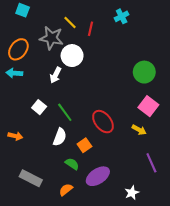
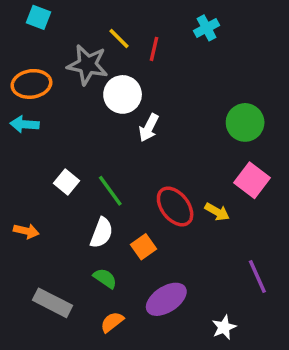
orange ellipse: (18, 49) -> (31, 84), turned 45
white arrow: (56, 75) -> (149, 128), moved
yellow arrow: (139, 130) -> (217, 212), moved
green semicircle: (72, 164) -> (105, 278), moved

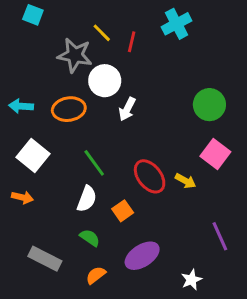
cyan cross: (207, 28) -> (177, 24), size x1.4
orange ellipse: (31, 84) -> (69, 109), moved
white square: (66, 182) -> (33, 155), moved, size x1.5

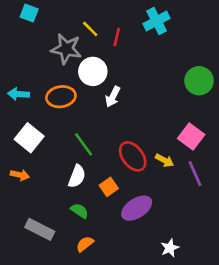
green circle: (209, 105) -> (199, 81), moved
purple line: (220, 236) -> (195, 174), moved
purple ellipse: (142, 256) -> (137, 208), moved

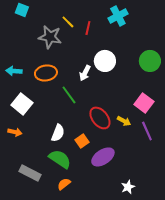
white circle: (93, 71) -> (105, 61), moved
green line: (84, 144) -> (69, 95), moved
green semicircle: (80, 211) -> (60, 159), size x1.6

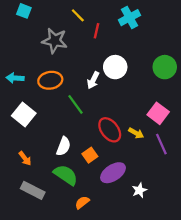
yellow line: (68, 22) -> (78, 15), moved
orange arrow: (15, 132) -> (25, 158), moved, turned 40
orange semicircle: (64, 184) -> (82, 202), moved
white star: (128, 187) -> (139, 190), moved

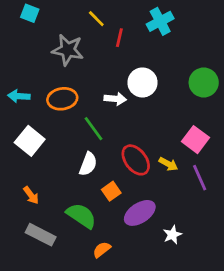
white arrow: (93, 80) -> (115, 99), turned -112
white semicircle: (63, 146) -> (88, 164), moved

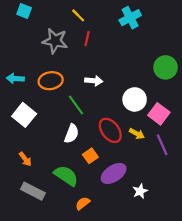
red line: (119, 38) -> (87, 39), moved
white circle: (142, 82) -> (135, 99), moved

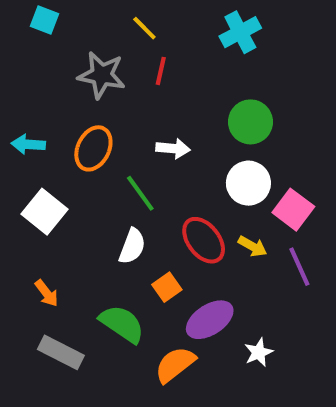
green circle: (166, 67) -> (250, 122), moved
orange ellipse: (51, 81) -> (93, 148), turned -55
orange semicircle: (83, 203) -> (175, 365), moved, size x1.5

